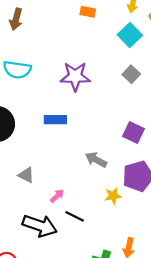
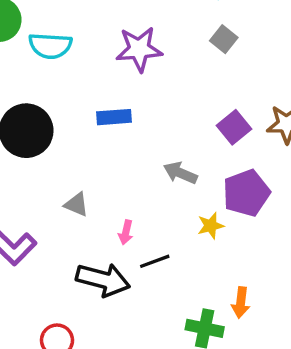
purple square: (133, 132) -> (234, 127), turned 30
pink arrow: (57, 196) -> (126, 232), turned 152
black line: (75, 216) -> (155, 261), turned -42

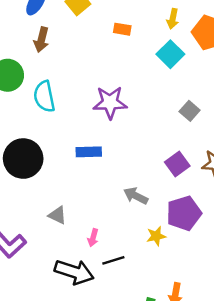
gray square: (224, 39) -> (190, 111), moved
cyan semicircle: (50, 46) -> (44, 97), turned 72

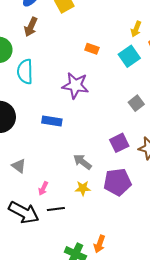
orange rectangle: (122, 29) -> (92, 49), moved
yellow star: (156, 236) -> (83, 188), moved

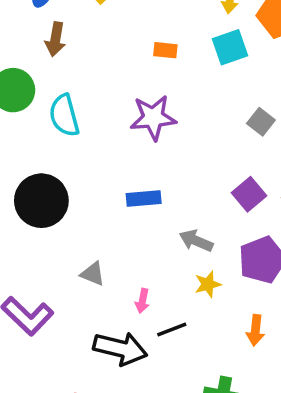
cyan square: (129, 56) -> (230, 47), turned 30
blue rectangle: (52, 121) -> (144, 198), moved
orange arrow: (100, 244) -> (255, 330), moved

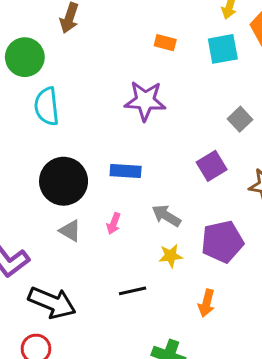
cyan semicircle: (64, 115) -> (47, 106), moved
purple square: (249, 194) -> (212, 166), moved
black circle: (41, 201) -> (64, 181), moved
pink arrow: (142, 301) -> (114, 224), moved
black arrow: (120, 349) -> (52, 303), moved

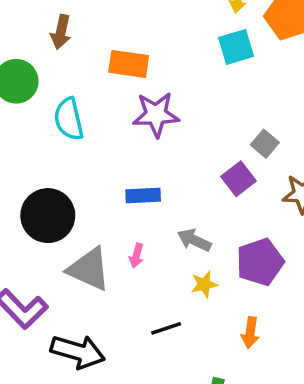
orange rectangle: (165, 43) -> (129, 64), moved, size x1.6
cyan semicircle: (47, 106) -> (69, 119), moved
gray square: (240, 119) -> (265, 144), moved
black circle: (64, 181) -> (48, 216), moved
gray triangle: (70, 231) -> (89, 269), size x1.8

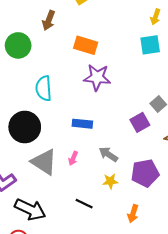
cyan semicircle: (69, 119) -> (44, 88), moved
black line: (166, 328) -> (84, 204), turned 36

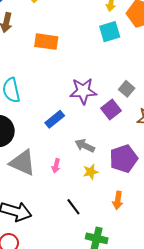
purple star: (97, 77) -> (83, 91), moved
blue rectangle: (82, 124) -> (55, 119), turned -36
pink arrow: (73, 158) -> (56, 166), moved
black line: (84, 204) -> (73, 207), moved, turned 36

